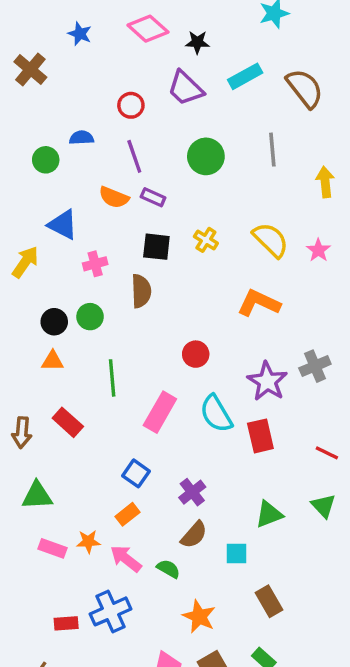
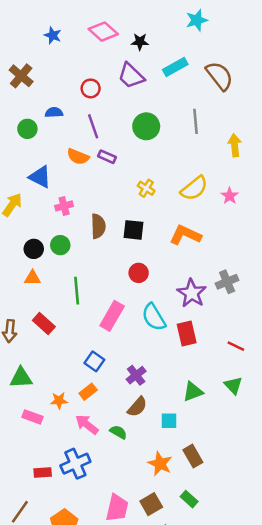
brown cross: (30, 70) -> (21, 76), moved
yellow semicircle: (271, 240) -> (194, 188), turned 96
black square: (156, 247) -> (134, 230), moved
orange star: (88, 542) -> (59, 401), moved
orange star: (199, 617) -> (160, 464), moved

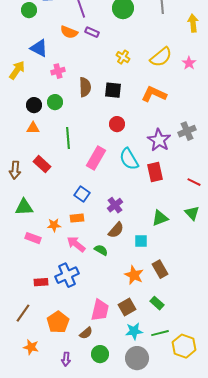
orange rectangle: (88, 392) -> (77, 218), turned 32

